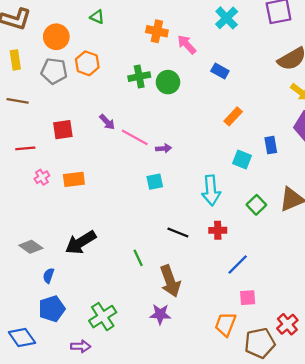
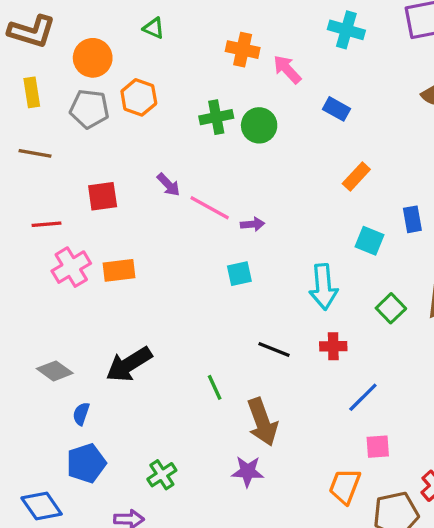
cyan cross: (227, 18) -> (346, 30), turned -30
pink cross: (42, 177) -> (71, 267), size x1.6
green cross: (103, 317) -> (162, 475), size x0.7

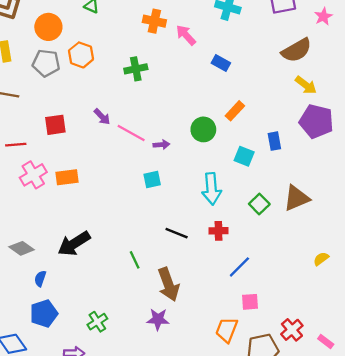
green circle: (259, 125) -> (203, 129), moved

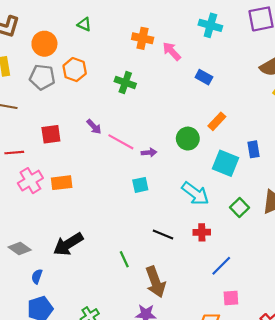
green cross: (136, 69) -> (125, 82), turned 30
cyan square: (244, 156) -> (226, 163), size x1.4
cyan arrow: (212, 189) -> (195, 194), turned -48

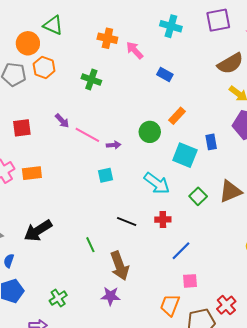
green triangle: (84, 24) -> (53, 25), size x1.5
orange circle: (44, 44) -> (28, 43), moved

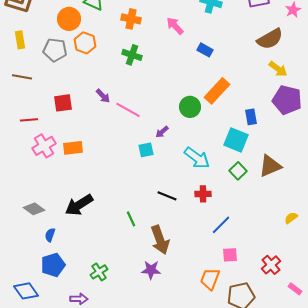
orange cross: (107, 38) -> (131, 19), moved
orange rectangle: (177, 116) -> (217, 91), size x1.5
purple arrow: (114, 145) -> (162, 132), moved, turned 144
cyan square: (185, 155) -> (236, 140), moved
red cross: (226, 305) -> (271, 265), moved

